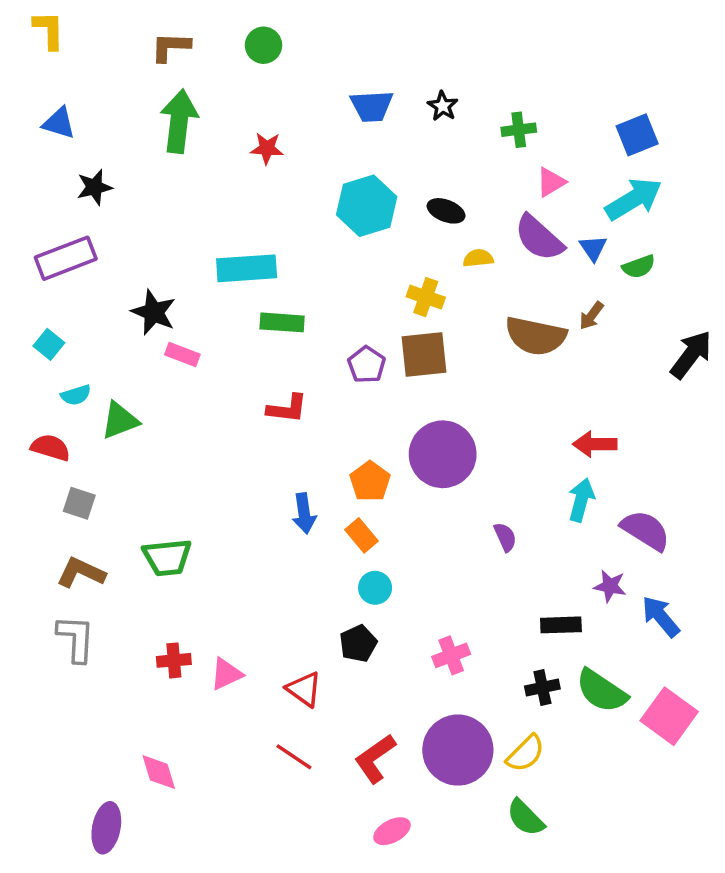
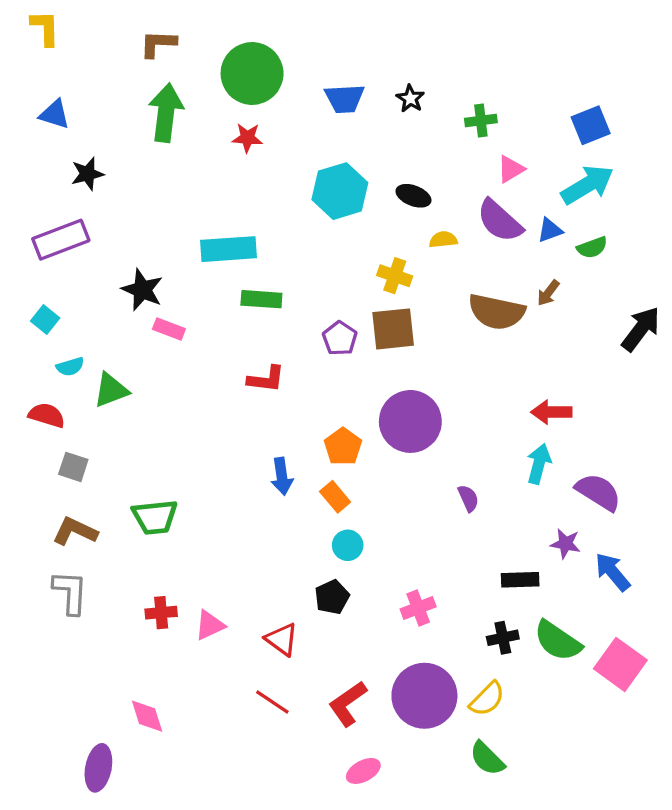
green circle: (264, 45) -> (252, 73), moved, size x1.8
blue triangle: (593, 248) -> (550, 230), turned 44

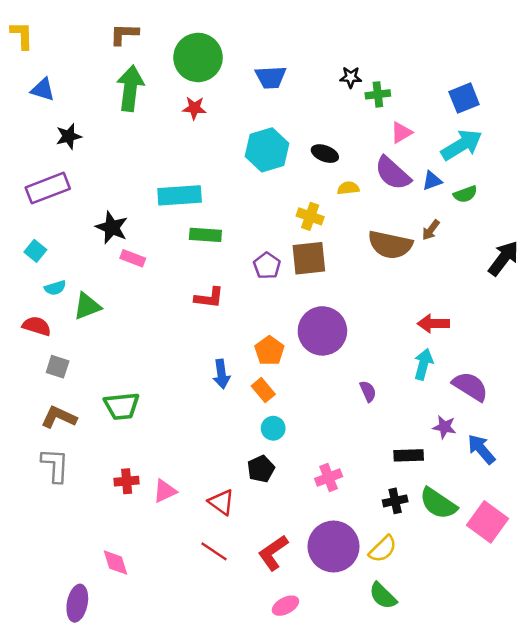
yellow L-shape: (45, 28) -> (22, 35), moved
black star: (410, 99) -> (351, 77), moved, turned -30

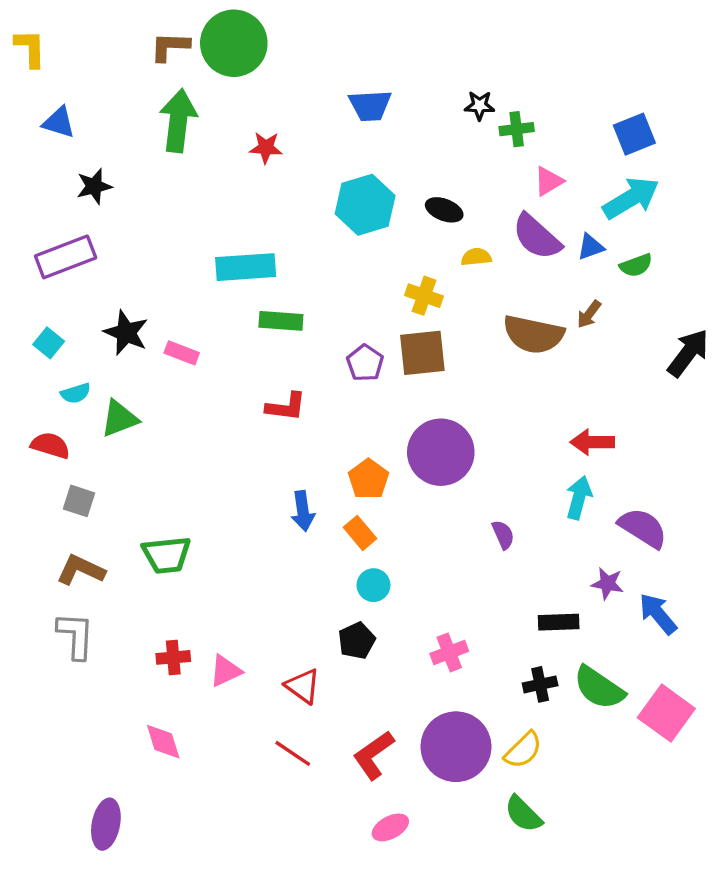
green circle: (198, 57) -> (234, 43), moved
black star: (112, 227) -> (126, 333), moved
pink diamond: (115, 563) -> (163, 742), moved

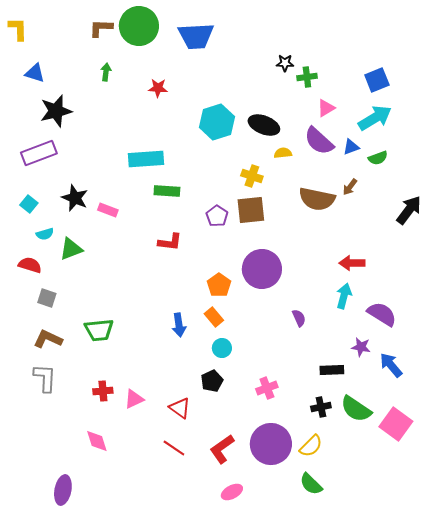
blue trapezoid: (370, 105) -> (196, 36), moved, size x1.4
green arrow: (178, 121) -> (106, 72), size x0.5
black star: (94, 186) -> (56, 111), size x1.5
black ellipse: (444, 210) -> (264, 125), size x1.4
blue arrow: (303, 511) -> (179, 325), moved

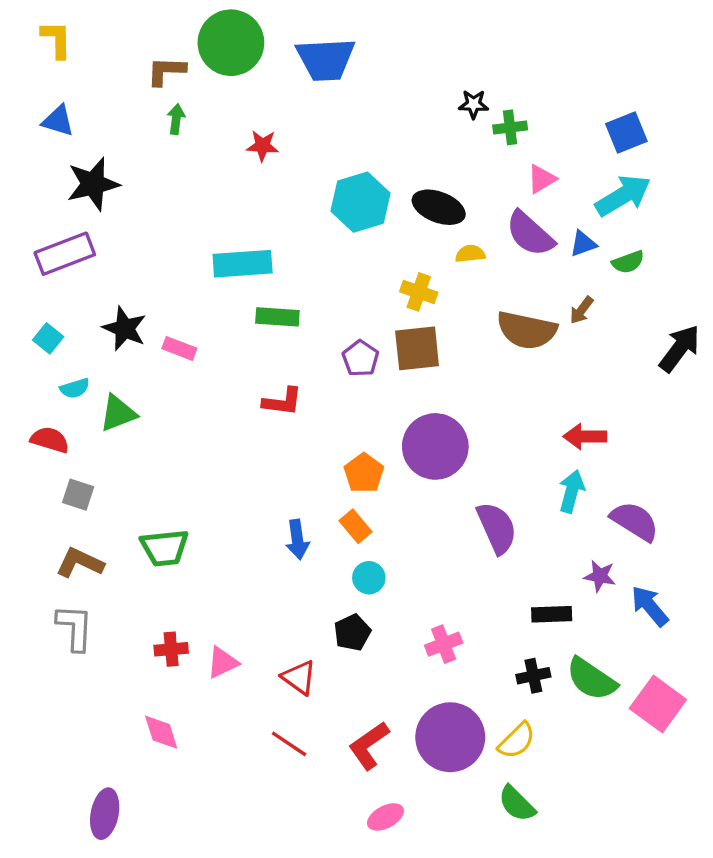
brown L-shape: (101, 28) -> (166, 71), moved
yellow L-shape: (18, 29) -> (56, 39), moved
purple semicircle: (299, 318) -> (497, 528), size x1.8

